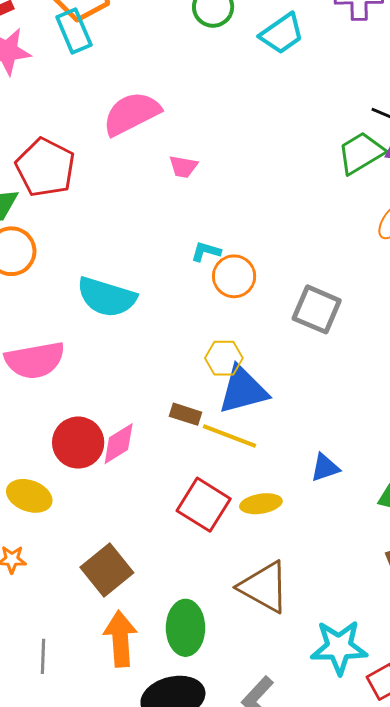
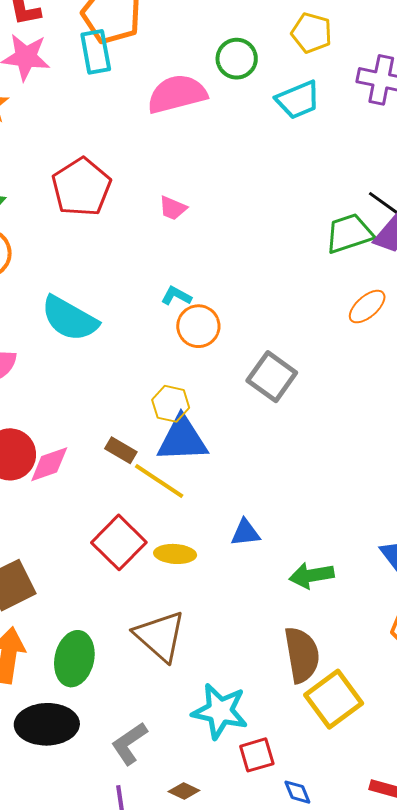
pink semicircle: (131, 114) -> (177, 94), moved
red pentagon: (45, 167) -> (81, 187), moved

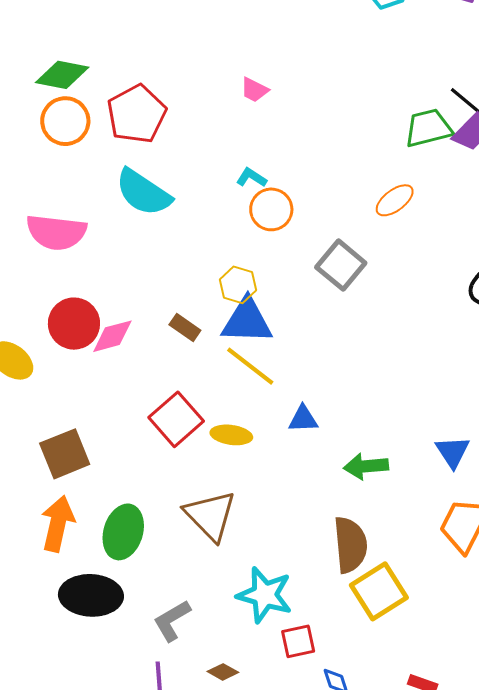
red pentagon: (81, 187) -> (137, 114), moved
orange ellipse: (367, 307) -> (395, 200), moved
yellow line: (159, 481) -> (250, 366), moved

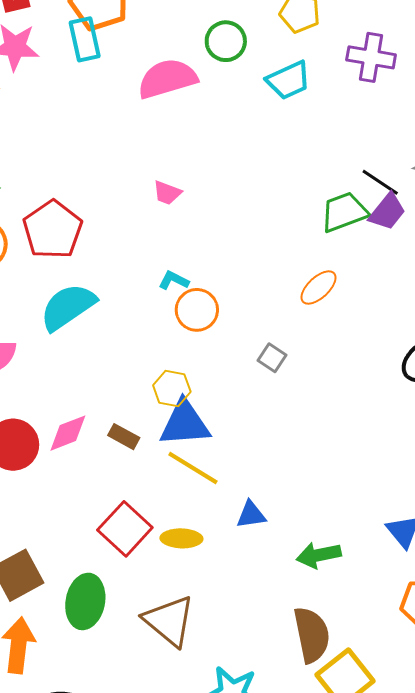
cyan semicircle: (143, 192) -> (68, 307), turned 118
gray square: (341, 265) -> (272, 358), size x0.6
pink diamond: (112, 336) -> (68, 433), moved
green ellipse: (123, 532) -> (85, 601), moved

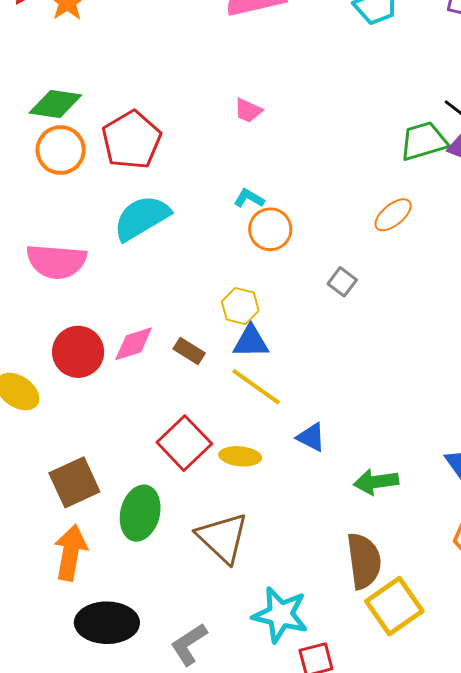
blue triangle: (185, 423) -> (251, 342), size x0.7
blue triangle: (251, 515) -> (311, 437), turned 32

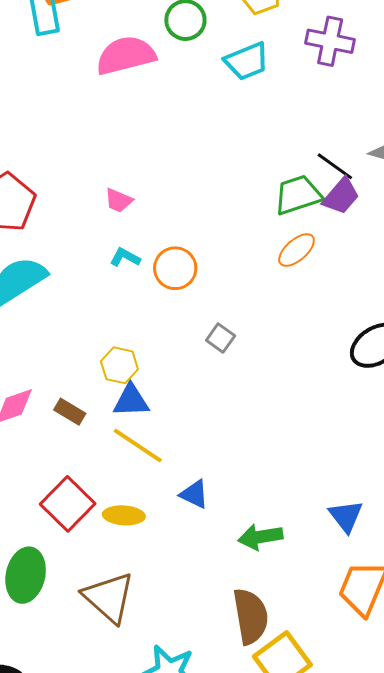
pink trapezoid: (248, 111) -> (119, 200), moved
orange ellipse: (393, 215) -> (297, 250), moved
orange circle: (270, 229) -> (175, 268), moved

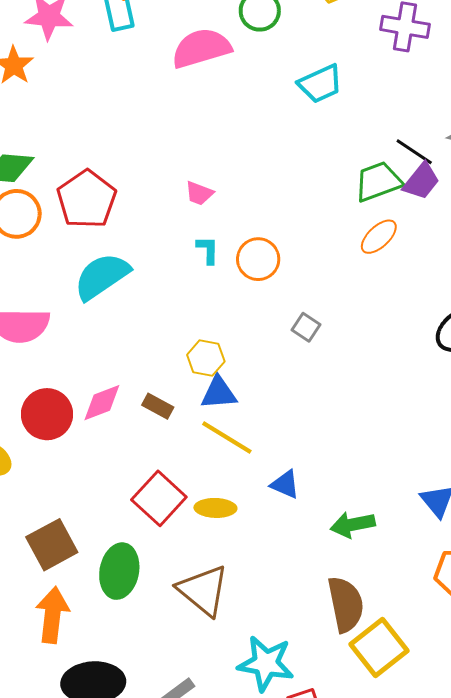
cyan trapezoid: (247, 61) -> (320, 84), moved
cyan L-shape: (125, 257) -> (208, 250), turned 64

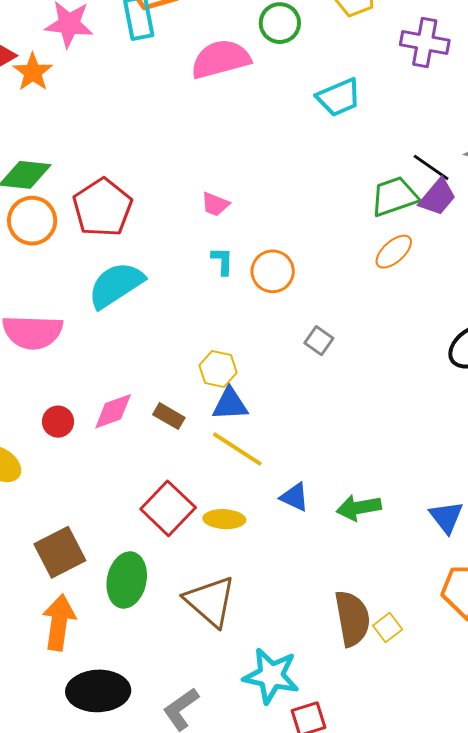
red circle: (47, 414) -> (58, 422), size x0.6
green arrow: (353, 525) -> (359, 508), moved
yellow square: (379, 647) -> (388, 627), moved, size x0.5

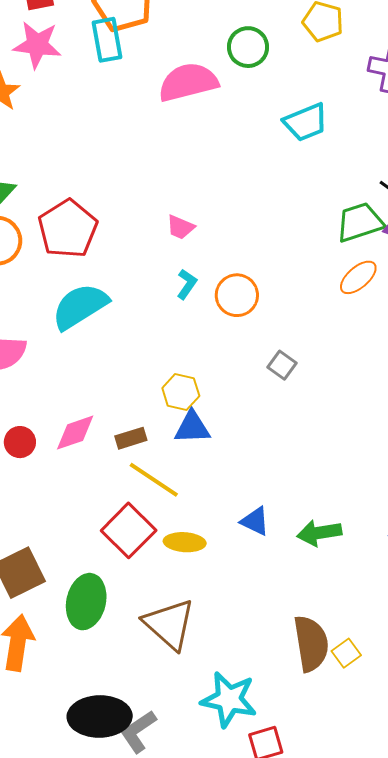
cyan L-shape: (222, 261) -> (187, 284), turned 32
brown rectangle: (169, 416) -> (131, 438), turned -48
yellow line: (237, 449) -> (154, 480), moved
black ellipse: (98, 691) -> (100, 716), moved

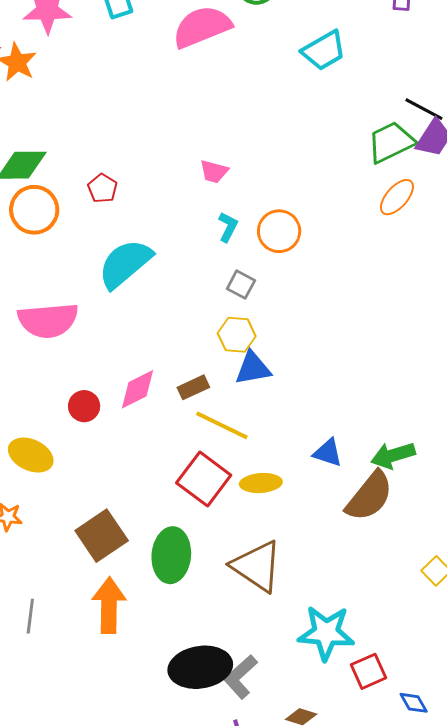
red pentagon: (68, 229) -> (102, 188), size x0.5
gray square: (282, 365) -> (241, 285), moved
brown semicircle: (311, 643) -> (369, 496), moved, turned 56

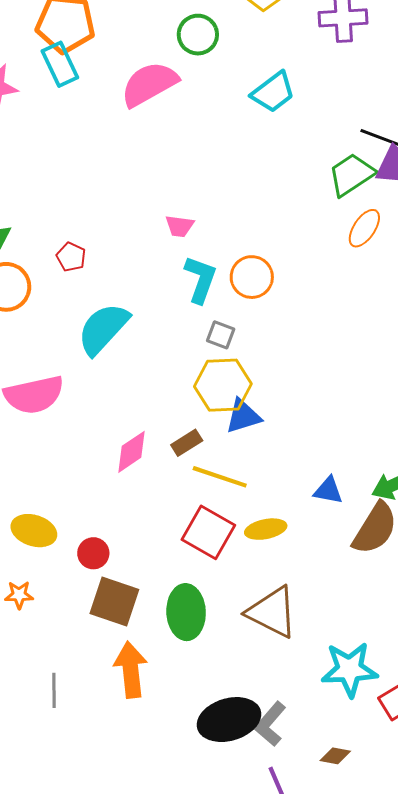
cyan L-shape: (228, 227) -> (200, 279), size x1.6
yellow hexagon: (237, 335) -> (223, 385), size x1.5
red circle: (84, 406) -> (93, 553), moved
brown square: (102, 536) -> (114, 601), turned -30

